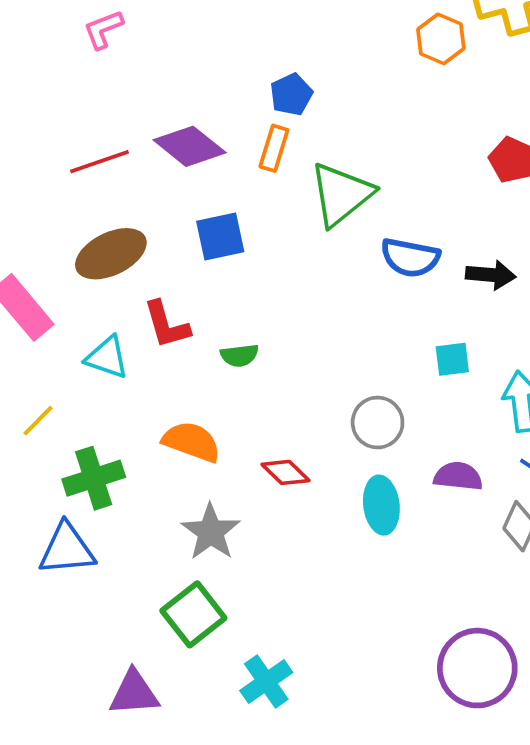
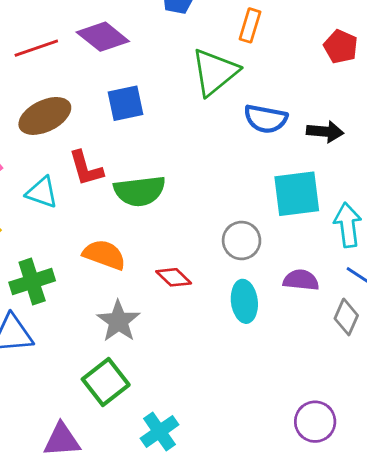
orange rectangle: (274, 148) -> (250, 25), moved
green semicircle: (239, 355) -> (140, 191), size x1.8
cyan square: (452, 359) -> (297, 194), size x1.8
purple circle: (477, 668) -> (315, 422), size x0.7

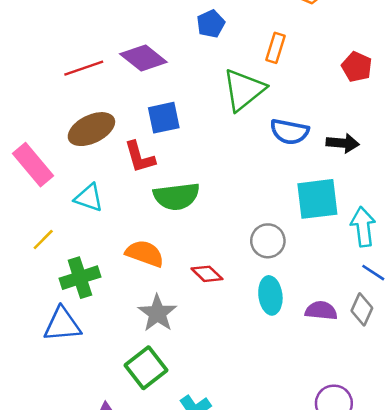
red L-shape: (86, 168) -> (140, 157), moved
purple semicircle: (301, 280) -> (321, 311), moved

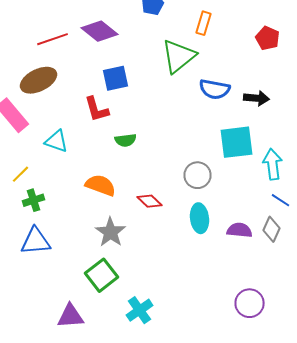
brown ellipse: (91, 129) -> (38, 80), moved
green semicircle: (176, 196) -> (126, 140), size x0.6
green cross: (80, 278) -> (34, 200), moved, size x0.7

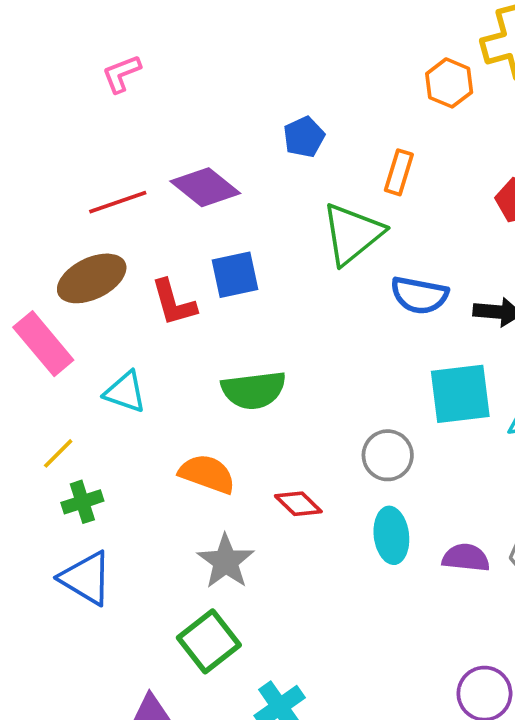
red L-shape: (96, 109) -> (174, 303), moved
green semicircle: (126, 140) -> (254, 390), size x1.6
blue triangle: (36, 241) -> (86, 578), turned 36

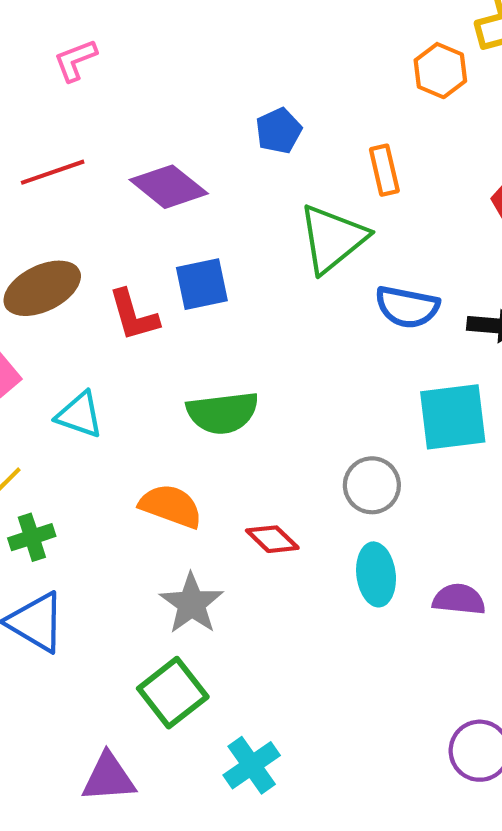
orange rectangle: (399, 172) -> (384, 170), turned -30
red line: (118, 202) -> (53, 172), moved

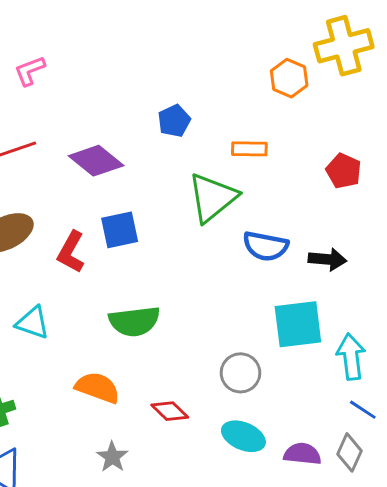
orange rectangle: (384, 170) -> (249, 149), turned -76
red L-shape: (133, 315) -> (71, 252), turned 45
cyan ellipse: (376, 574) -> (243, 436), turned -60
gray star: (191, 603) -> (112, 457), size x0.7

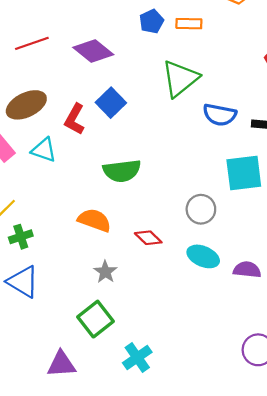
orange rectangle: (249, 149) -> (189, 24), moved
blue square: (120, 230) -> (111, 103), turned -32
cyan triangle: (33, 323) -> (44, 150), moved

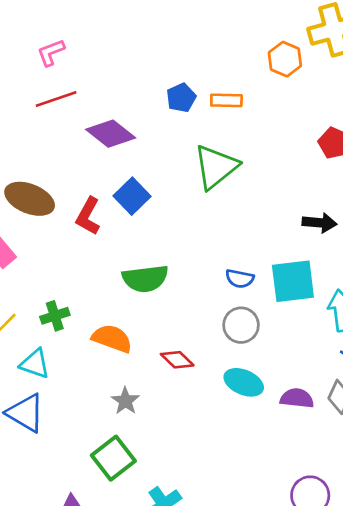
red line: (32, 43) -> (56, 99), moved
brown ellipse: (26, 105) -> (30, 199), turned 48
blue semicircle: (220, 115) -> (240, 279), moved, size x0.7
cyan triangle: (44, 150) -> (35, 364), moved
green cross: (21, 237) -> (55, 316), moved

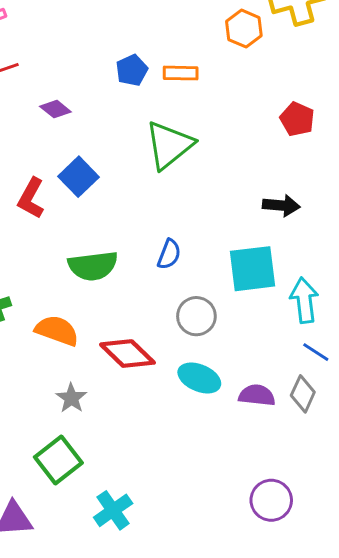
purple diamond: (111, 134) -> (55, 109), size x0.6
blue semicircle: (240, 279) -> (169, 254), moved, turned -80
red diamond: (177, 360) -> (127, 354), size x1.5

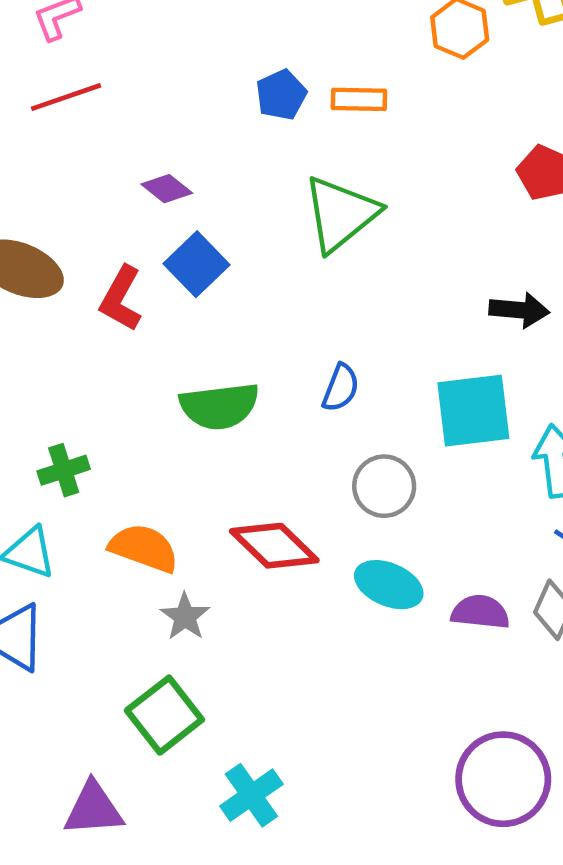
purple diamond: (55, 109) -> (167, 189), moved
orange semicircle: (57, 331) -> (144, 548), moved
purple circle: (271, 500) -> (503, 779), size x1.4

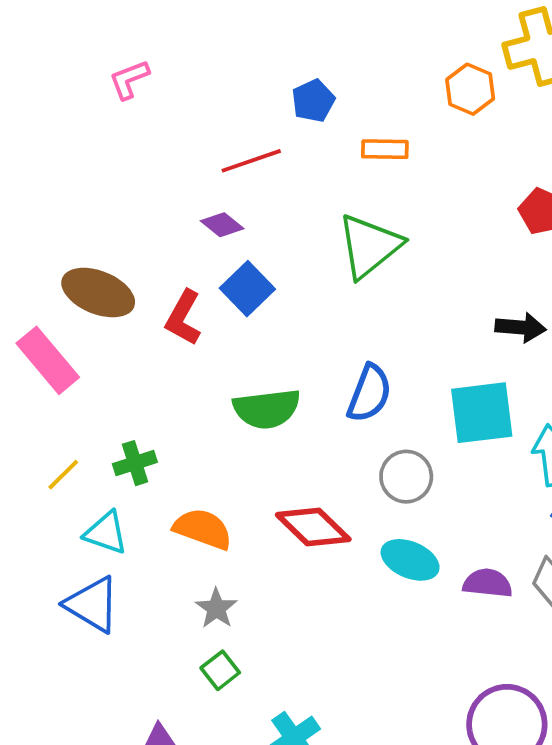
blue pentagon: (281, 95) -> (313, 101), moved
red line: (66, 97) -> (251, 161), moved
blue semicircle: (341, 388) -> (369, 393), size x1.4
gray star: (185, 617) -> (216, 608), moved
green square: (164, 715) -> (220, 670), size x0.6

